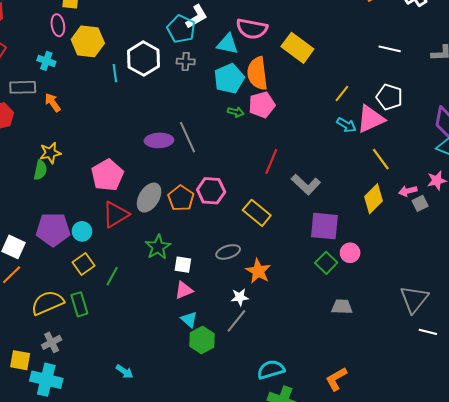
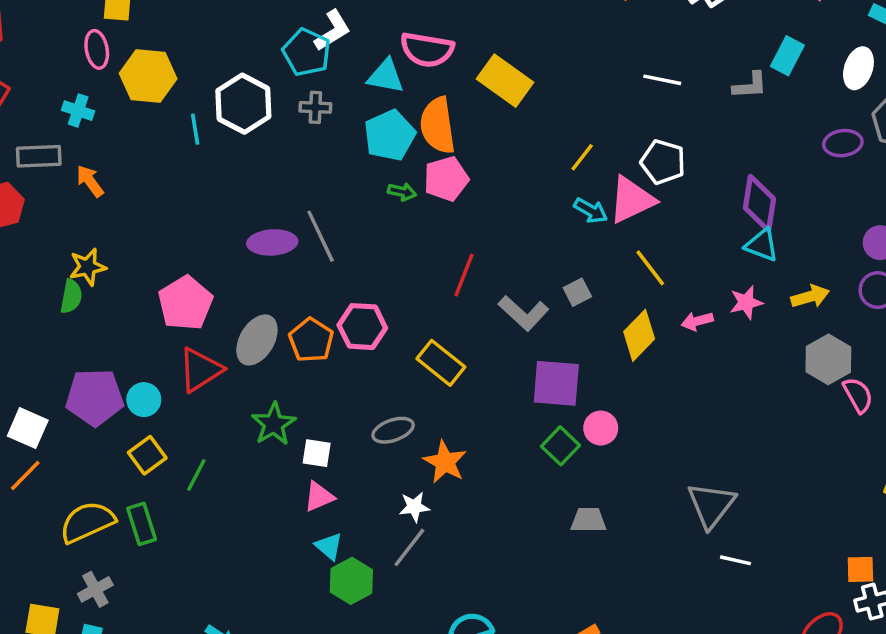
gray square: (420, 203) -> (577, 292), moved

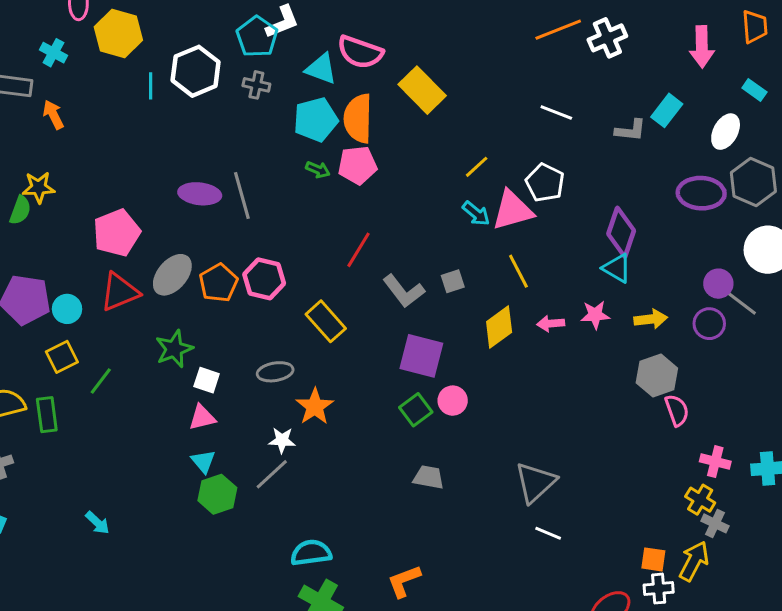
purple ellipse: (843, 143) -> (701, 193), size x1.4

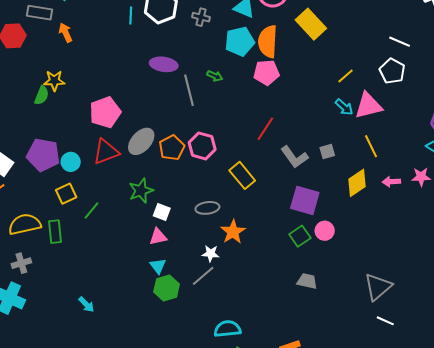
green arrow: (318, 170) -> (215, 76), moved
white pentagon: (545, 183) -> (392, 71), moved
purple ellipse: (200, 194) -> (164, 64), moved

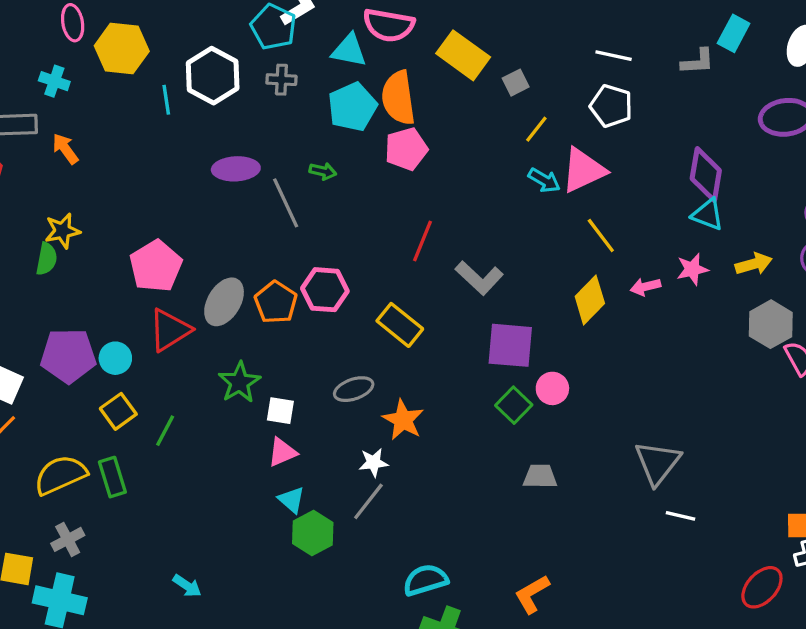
gray square: (327, 152) -> (516, 83), moved

